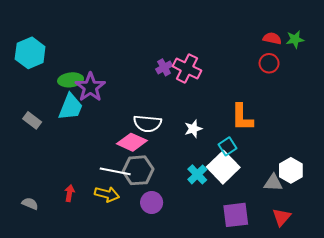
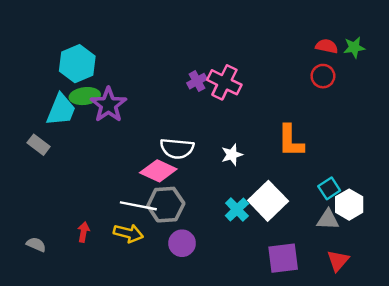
cyan hexagon: (30, 53) -> (77, 64), moved
cyan trapezoid: (71, 107) -> (61, 110), moved
cyan square: (227, 146) -> (329, 188), moved

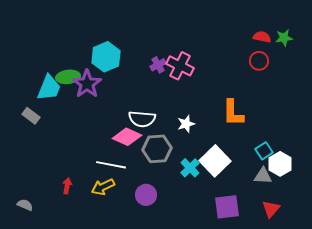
cyan hexagon: (77, 64) -> (106, 57), moved
gray hexagon: (166, 205) -> (157, 149), moved
yellow arrow: (128, 233) -> (103, 187), turned 140
gray semicircle: (36, 244) -> (25, 205), moved

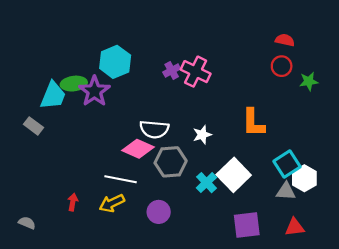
green star: (284, 38) -> (309, 81), moved
cyan square: (264, 151) -> (287, 164), size x1.4
red triangle: (271, 209) -> (295, 227), turned 42

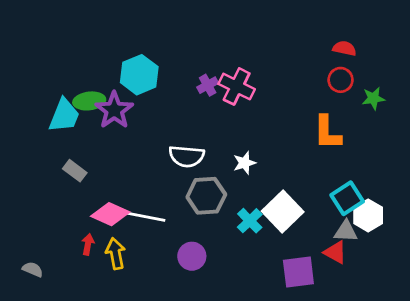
orange L-shape: (253, 123) -> (327, 133), moved
gray rectangle: (34, 126) -> (75, 171), moved
pink diamond: (138, 149) -> (110, 214), moved
yellow arrow: (112, 203) -> (116, 254), moved, turned 105
red triangle: (295, 227) -> (335, 252), moved, turned 36

